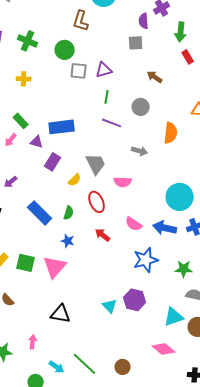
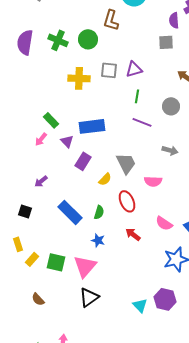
green circle: (65, 50) -> (88, 39), moved
yellow cross: (24, 79) -> (79, 78), moved, size x1.5
purple triangle: (37, 142) -> (67, 141), turned 32
black triangle: (61, 314) -> (89, 297), moved, turned -45

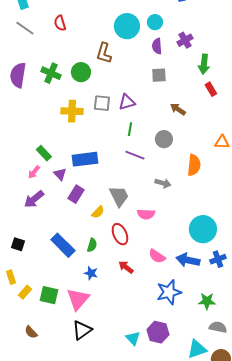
purple semicircle: (174, 20) -> (157, 46), moved
purple arrow: (41, 181) -> (34, 199), moved, size x1.5

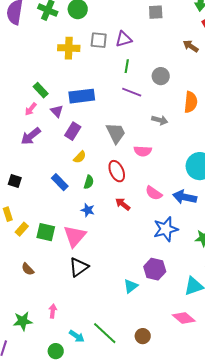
brown arrow: (178, 109) -> (191, 46), moved
yellow semicircle: (98, 212) -> (80, 157), moved
blue rectangle: (63, 245) -> (60, 182), size x0.7
cyan triangle: (133, 338) -> (131, 286), moved, turned 35

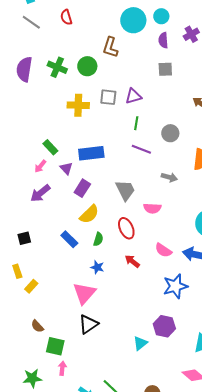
yellow semicircle: (80, 157) -> (89, 214), size x1.5
black square: (15, 181) -> (24, 238), turned -32
green square: (46, 232) -> (55, 346), moved

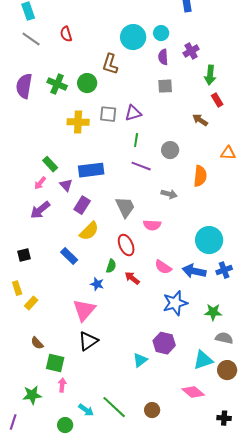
green semicircle: (98, 239) -> (111, 266), moved

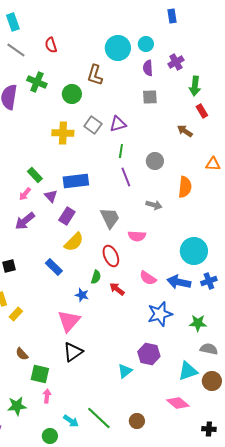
green cross: (57, 84) -> (37, 82), moved
gray square: (108, 114) -> (93, 125), turned 30
purple line: (141, 166) -> (126, 177), turned 48

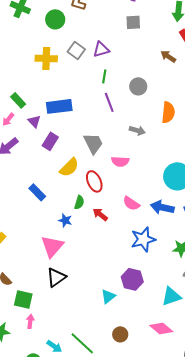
yellow semicircle: (74, 242) -> (69, 167), moved
brown circle: (137, 421) -> (120, 334), moved

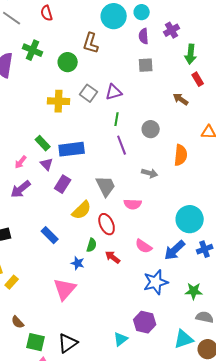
green rectangle: (18, 100) -> (43, 143), moved
blue arrow: (162, 207) -> (175, 250), turned -55
black triangle: (56, 277) -> (68, 343), moved

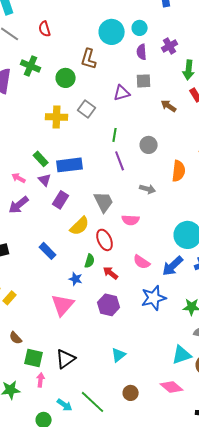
purple triangle: (114, 92) -> (122, 93), moved
brown arrow: (181, 99) -> (169, 106), moved
pink arrow: (21, 162) -> (19, 178), turned 80
purple hexagon: (145, 322) -> (109, 305), moved

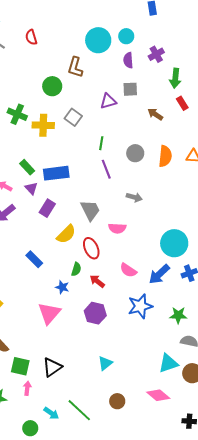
green cross: (31, 66) -> (17, 114), moved
orange semicircle: (179, 171) -> (165, 156), moved

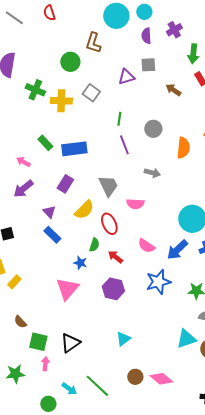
orange semicircle: (165, 156) -> (183, 148), moved
purple triangle: (31, 188) -> (49, 212), moved
pink diamond: (158, 395) -> (161, 379), moved

